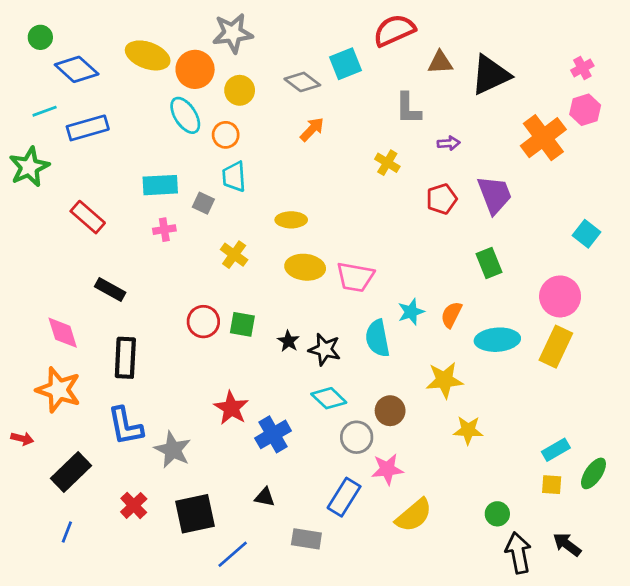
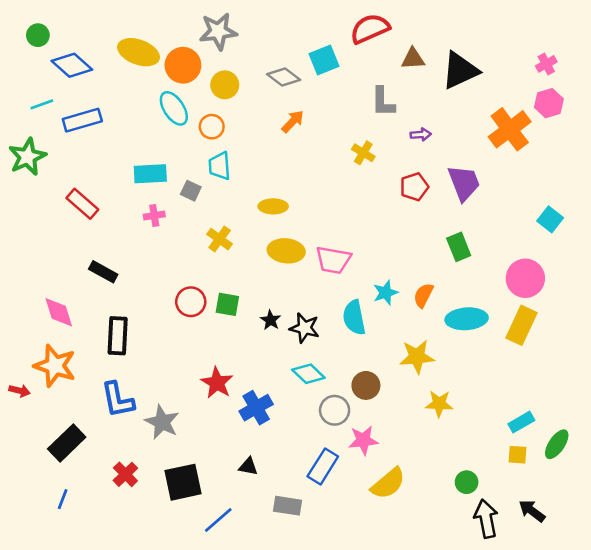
red arrow: (22, 439) -> (20, 391), moved

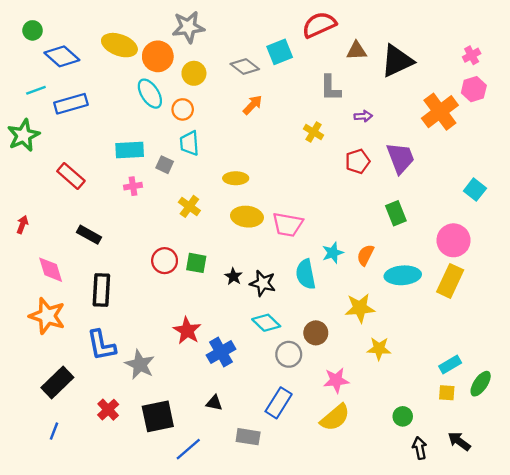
red arrow: (20, 391) -> (22, 225), moved, turned -84
pink star: (363, 440) -> (336, 380), moved
black arrow: (486, 519) -> (420, 448), size x0.7

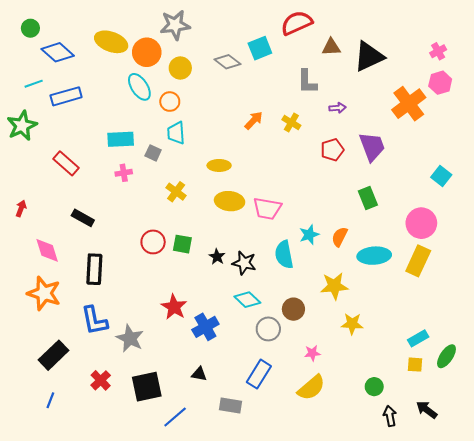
orange arrow: (253, 105) -> (254, 120), moved
pink star: (336, 380) -> (312, 353), size x0.7

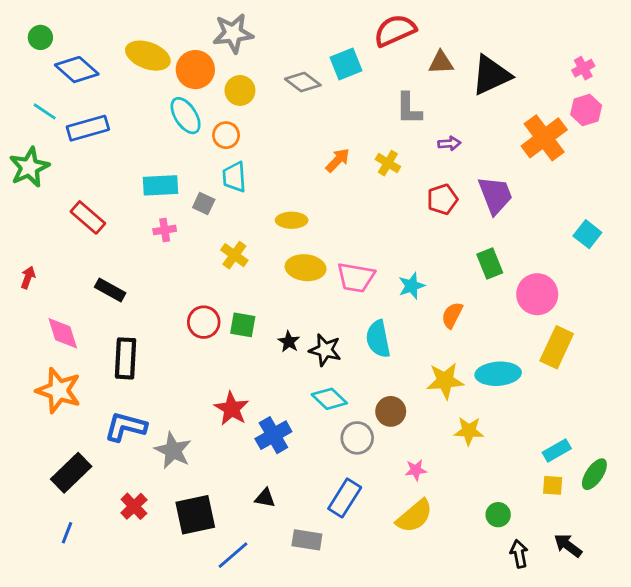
cyan line: (34, 84) -> (45, 111), turned 54
pink circle: (421, 223) -> (537, 294), moved
cyan star: (309, 235) -> (412, 286), moved
cyan ellipse: (374, 256) -> (498, 374), moved
blue L-shape: (94, 321) -> (126, 427), turned 116

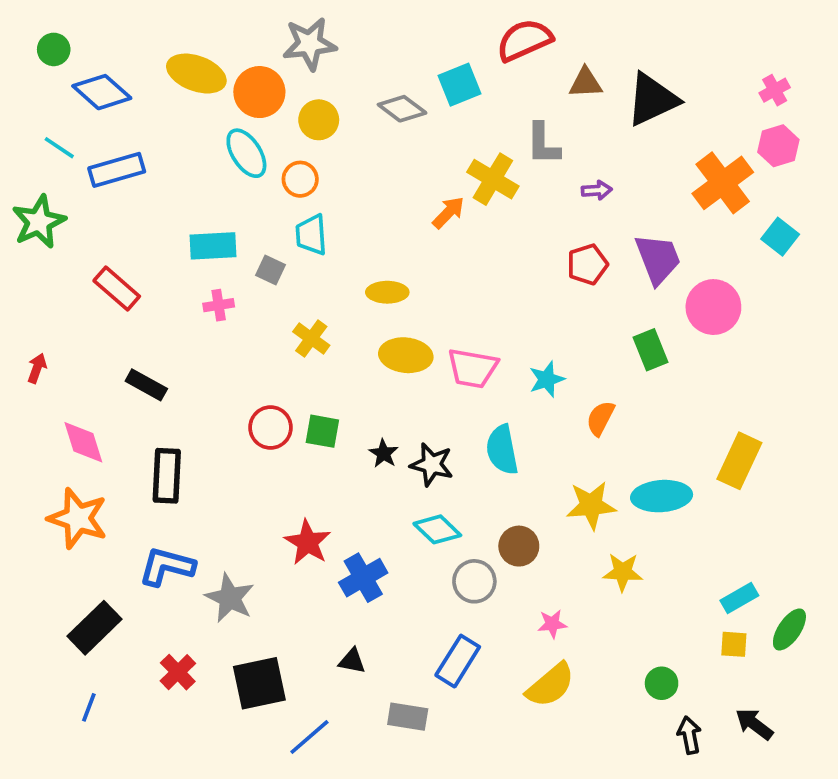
yellow cross: (388, 163) -> (493, 179), moved, size x1.5
cyan square: (587, 234) -> (780, 237), moved
pink circle: (537, 294) -> (713, 307), moved

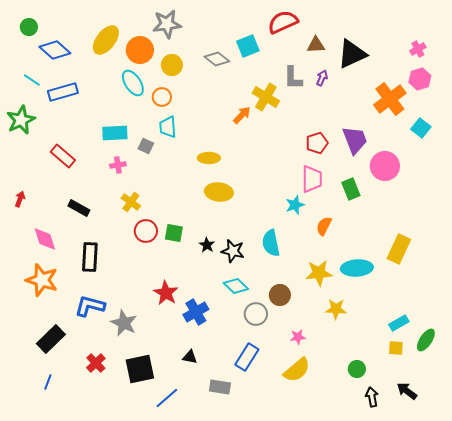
yellow ellipse: (196, 74) -> (106, 40), turned -72
purple arrow: (597, 190) -> (322, 78), moved, turned -63
yellow cross: (311, 339) -> (131, 202), moved
pink trapezoid: (473, 368) -> (312, 179), moved, turned -100

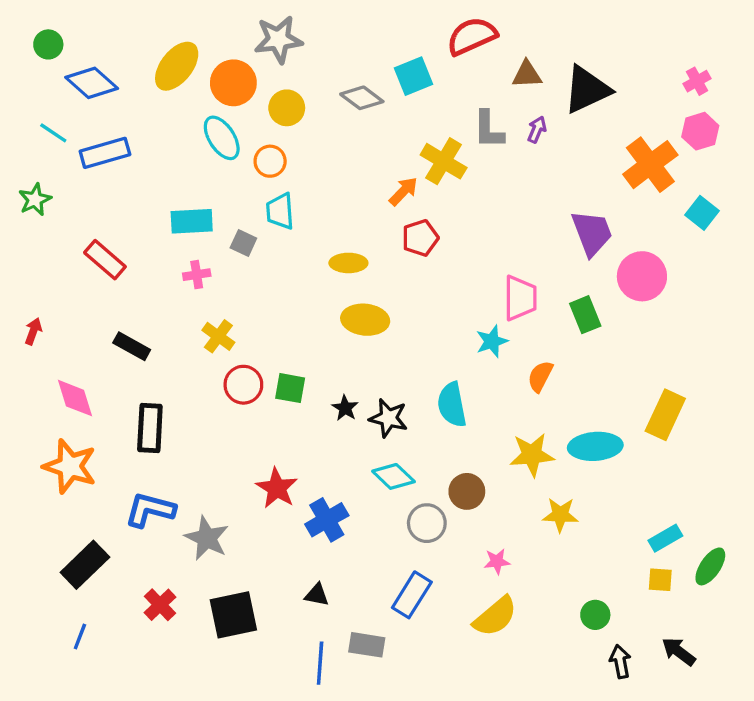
green star: (21, 120) -> (35, 200), size x0.7
red pentagon: (317, 143) -> (420, 238), moved
blue line: (167, 398) -> (320, 663), moved, turned -45

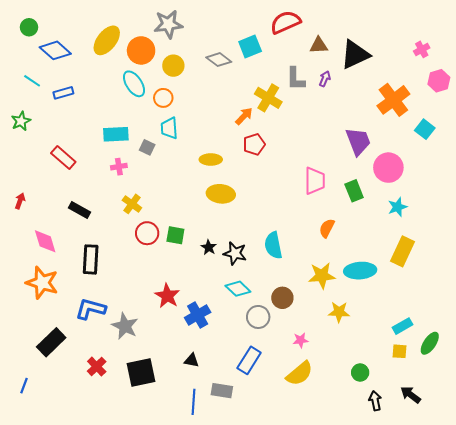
pink hexagon: (700, 131) -> (439, 81), moved
blue rectangle: (105, 153) -> (63, 93), size x0.7
cyan star: (492, 341) -> (397, 207), moved
blue line: (80, 637) -> (24, 386), moved

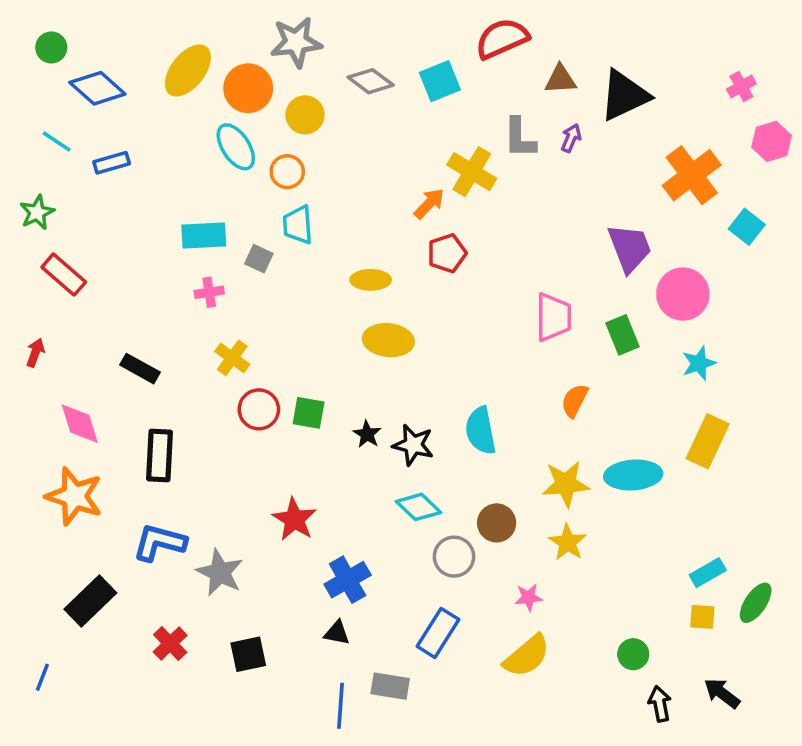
gray diamond: (219, 60) -> (371, 81), moved
red rectangle: (63, 157) -> (64, 275), moved
yellow star: (339, 312) -> (568, 542), moved, turned 30
blue cross: (198, 315) -> (348, 580), moved
black square: (141, 373) -> (248, 654), size x0.7

